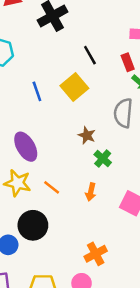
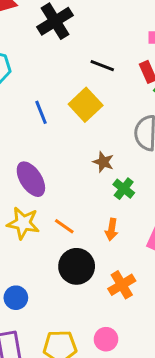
black line: (90, 55) -> (102, 66), turned -36
black circle: (33, 225) -> (77, 266), moved
orange cross: (96, 254) -> (122, 285), moved

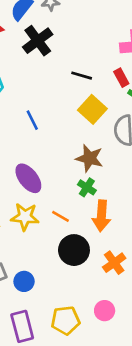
yellow square: (86, 105) -> (92, 109), moved
brown star: (103, 162) -> (89, 158), size x1.5
green cross: (124, 189) -> (87, 187), moved
orange arrow: (112, 229) -> (101, 216), size x1.6

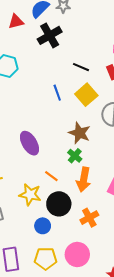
blue line: (32, 120) -> (57, 93), moved
yellow star: (25, 217) -> (30, 195), moved
blue circle: (24, 281) -> (43, 226), moved
pink circle: (105, 311) -> (77, 254), size x1.5

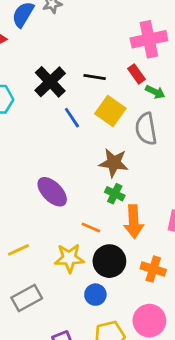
black cross: (50, 35) -> (50, 82), moved
orange cross: (89, 218) -> (153, 269), turned -30

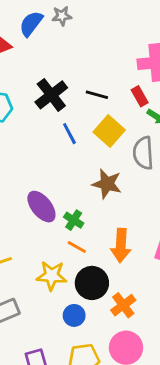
green cross: (115, 194) -> (74, 220), moved
orange cross: (153, 269) -> (123, 305), moved, turned 30

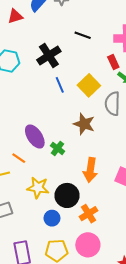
black line: (97, 95) -> (83, 35), moved
orange line: (77, 247) -> (19, 158), moved

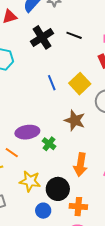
black cross: (49, 56) -> (42, 37), moved
purple ellipse: (35, 137) -> (27, 132), turned -65
orange cross: (89, 214) -> (78, 207), turned 36

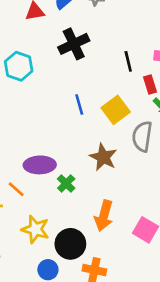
black line: (74, 35) -> (128, 61), moved, turned 49

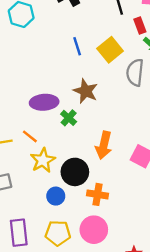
brown star: (103, 157) -> (86, 91), moved
orange line: (16, 189) -> (30, 136), moved
yellow star: (35, 229) -> (43, 160), turned 30

